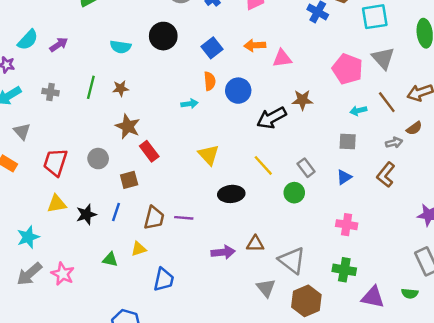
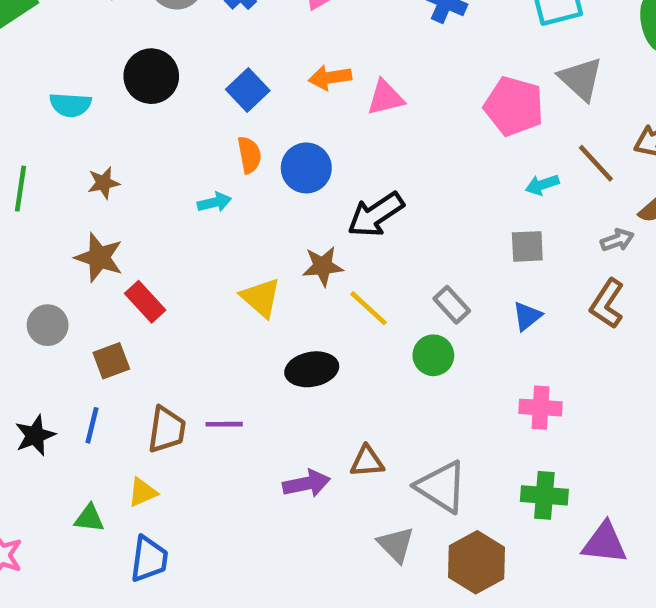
brown star: (121, 88) -> (103, 183), moved
brown star: (302, 100) -> (323, 266), moved
blue trapezoid: (164, 280) -> (149, 559), moved

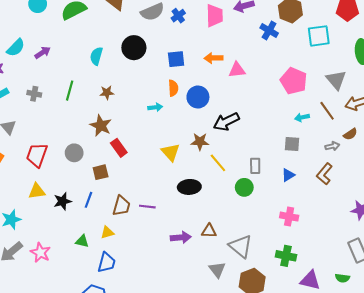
gray triangle: (581, 79) -> (336, 80), moved
blue square: (248, 90) -> (176, 59), turned 30
cyan semicircle: (70, 105) -> (96, 56), turned 96
gray rectangle: (452, 305) -> (255, 166), turned 35

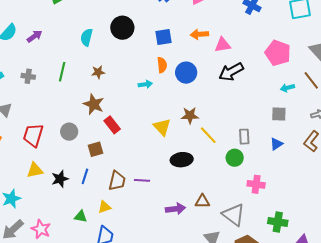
black arrow: (226, 122) -> (231, 72), moved
pink cross: (289, 217) -> (256, 184), moved

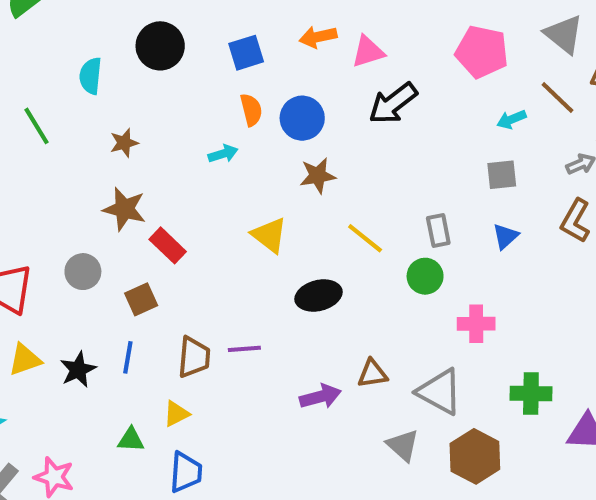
green line: (62, 72) -> (37, 126), moved, turned -36
brown star: (190, 115) -> (318, 176), moved

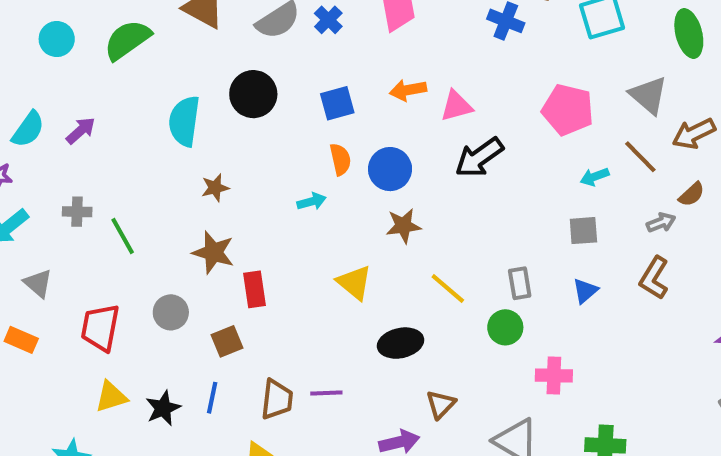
cyan semicircle: (90, 76) -> (184, 121), size x1.4
green line: (37, 126) -> (123, 236), moved
red rectangle: (168, 245) -> (254, 289), turned 36
brown triangle: (373, 374) -> (441, 404), moved, turned -40

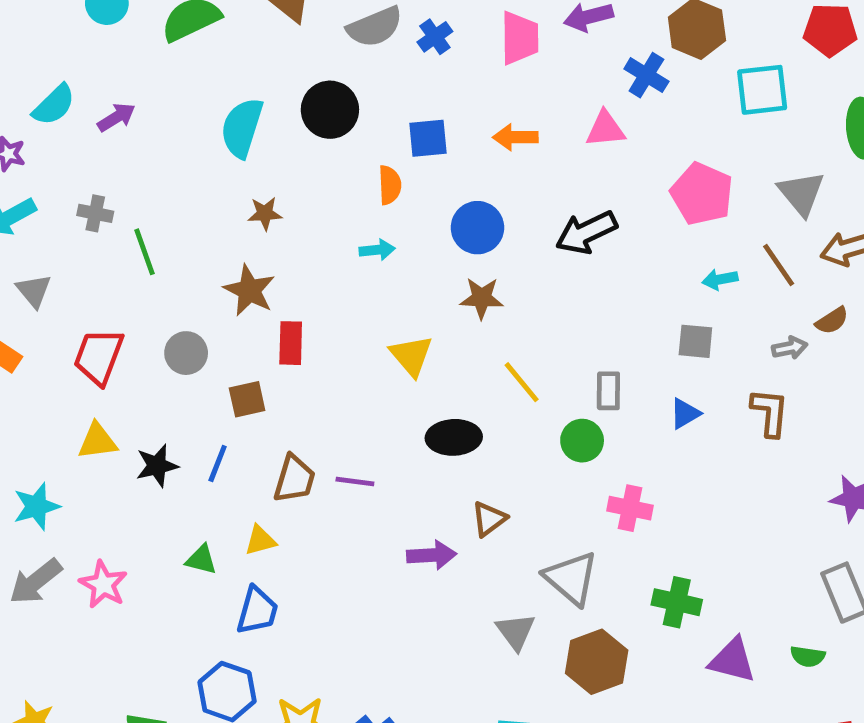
pink triangle: (456, 106) -> (605, 129), moved
orange semicircle: (340, 159) -> (390, 185), moved
brown L-shape: (654, 278) -> (770, 412), turned 144

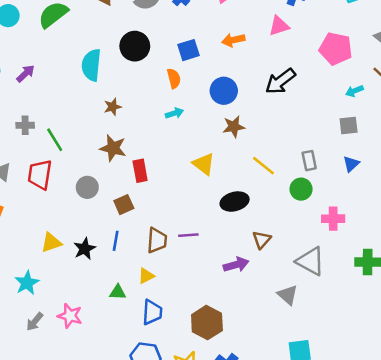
red trapezoid: (99, 356) -> (40, 175), moved
gray arrow: (36, 581) -> (35, 322), size x0.7
brown hexagon: (597, 662) -> (207, 323), moved

